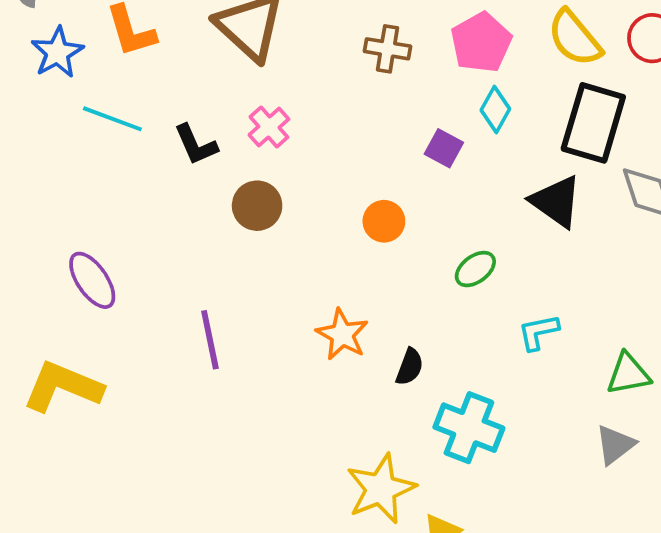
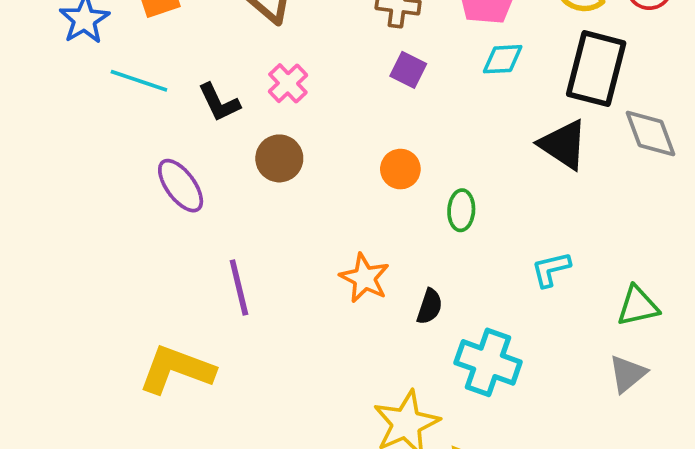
cyan diamond: (495, 110) -> (503, 59), turned 60
purple square: (444, 148) -> (408, 70), moved
green ellipse: (475, 269) -> (461, 210), moved, turned -48
purple ellipse: (92, 280) -> (181, 186), moved
yellow L-shape: (63, 387) -> (177, 370), moved

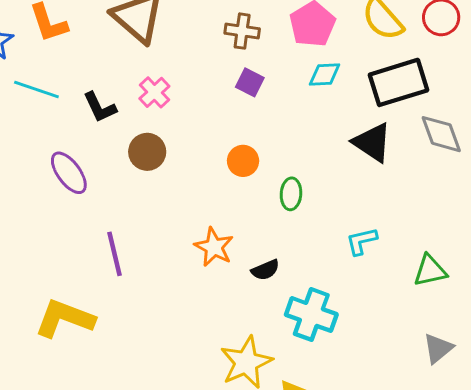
black rectangle: (596, 69) -> (399, 82), turned 58
black semicircle: (430, 307) -> (265, 270), turned 48
gray triangle: (628, 374) -> (438, 348), moved

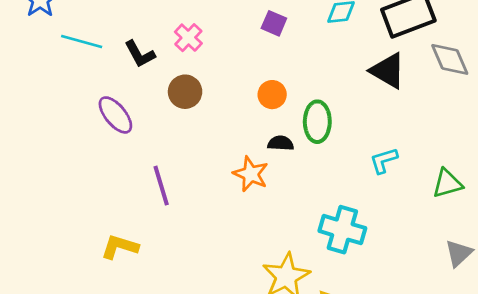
green ellipse: (291, 194) -> (317, 122), size x1.4
black semicircle: (265, 270) -> (281, 143), moved, turned -150
yellow L-shape: (65, 318) -> (120, 247), size x0.7

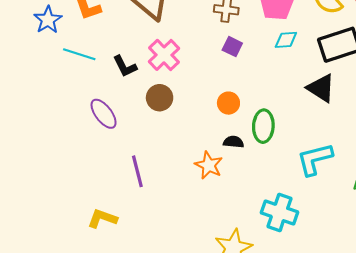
pink cross: (188, 38) -> (164, 55), size x1.4
cyan L-shape: (384, 160) -> (315, 159), size x1.6

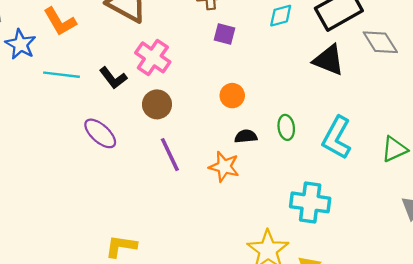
green ellipse: (263, 126) -> (286, 127), moved, size x0.7
cyan L-shape: (315, 159) -> (337, 138), turned -36
purple line: (137, 171) -> (170, 155), moved

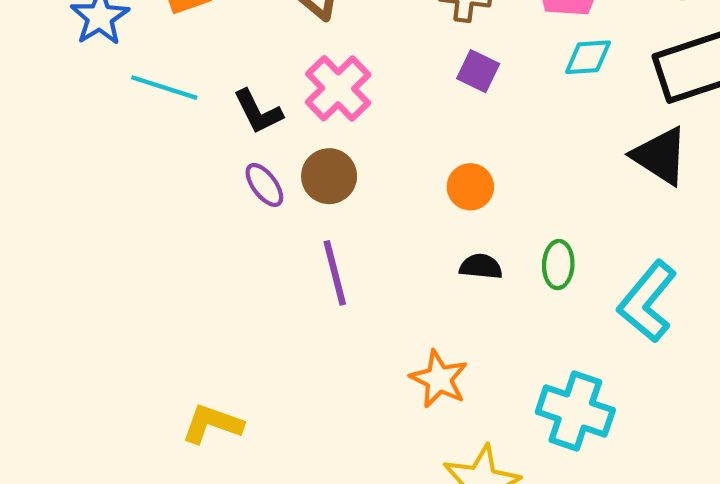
purple ellipse: (100, 133) -> (264, 185), moved, size x0.7
orange star: (224, 167) -> (439, 379), moved

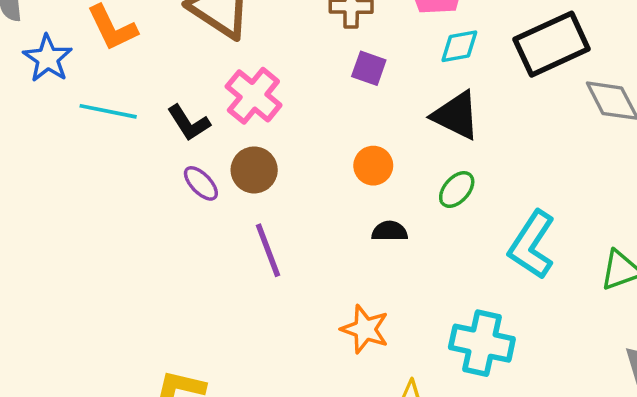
black triangle: (660, 156) -> (456, 115), moved
green ellipse: (558, 265) -> (457, 190), moved, turned 45

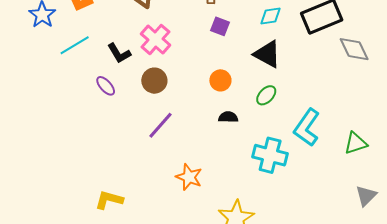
cyan line: (108, 111) -> (75, 45), turned -44
purple ellipse: (201, 183) -> (106, 86), moved
purple line: (268, 250) -> (161, 125), turned 60
orange star: (365, 329) -> (189, 177), moved
cyan cross: (482, 343) -> (270, 155), moved

